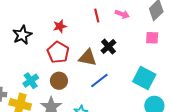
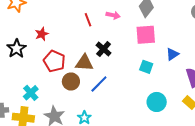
red star: (60, 26) -> (42, 34), moved
pink square: (152, 38) -> (146, 35), size x1.5
cyan square: (144, 78) -> (146, 67), moved, size x0.6
brown circle: (59, 81) -> (71, 81), moved

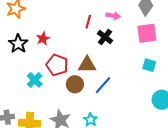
red line: (88, 20) -> (88, 22), turned 40
black star: (17, 49) -> (18, 44), moved
black cross: (104, 49) -> (105, 37), moved
cyan cross: (31, 93) -> (35, 80), moved

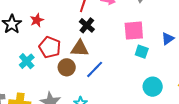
pink square: (147, 33) -> (134, 31), moved
black cross: (105, 37) -> (87, 25), moved

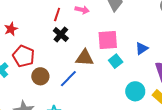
brown triangle: (80, 48) -> (85, 58), moved
cyan square: (142, 52) -> (116, 61), turned 32
cyan circle: (153, 87) -> (135, 91), moved

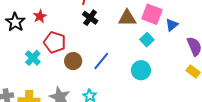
pink square: (108, 40) -> (152, 14), moved, turned 30
brown triangle: (85, 58) -> (127, 18), moved
cyan circle: (135, 91) -> (141, 70), moved

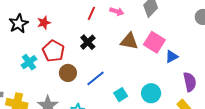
black cross: (90, 18) -> (88, 42), moved
cyan square: (147, 40) -> (121, 95), moved
cyan circle: (141, 70) -> (151, 93), moved

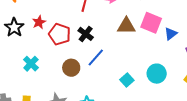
red pentagon: (53, 51) -> (60, 34), moved
blue line: (95, 78) -> (96, 57), moved

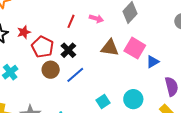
brown circle: (71, 68) -> (51, 70), moved

